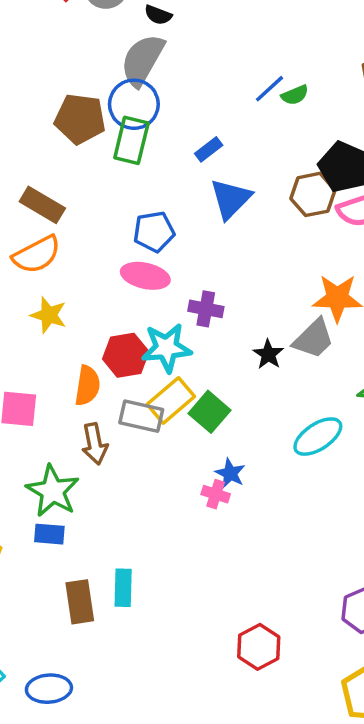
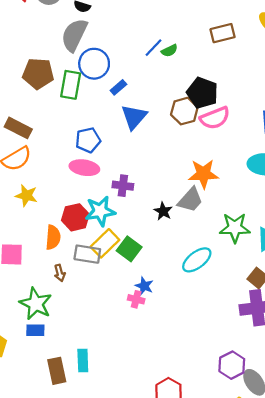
blue circle: (134, 104) -> (94, 64), moved
brown arrow: (95, 444) -> (60, 273), size x0.7

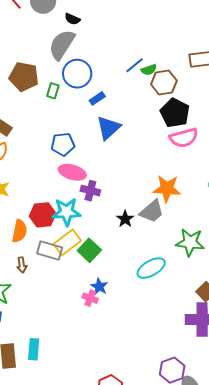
green rectangle: (71, 85) -> (53, 91), size x0.6
brown hexagon: (184, 111) -> (164, 83), moved
pink ellipse: (84, 168) -> (72, 172), moved

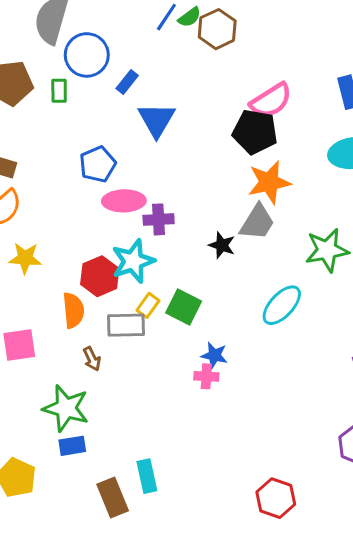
black pentagon: (175, 113) -> (255, 132), moved
yellow rectangle: (67, 242) -> (148, 305), size x0.6

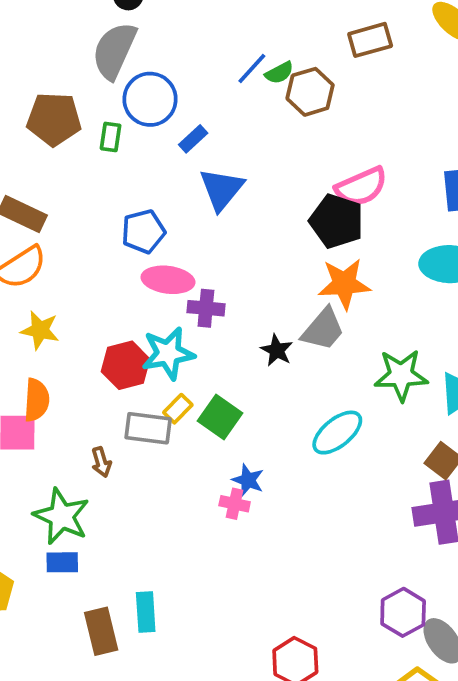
orange semicircle: (73, 310) -> (37, 400), moved

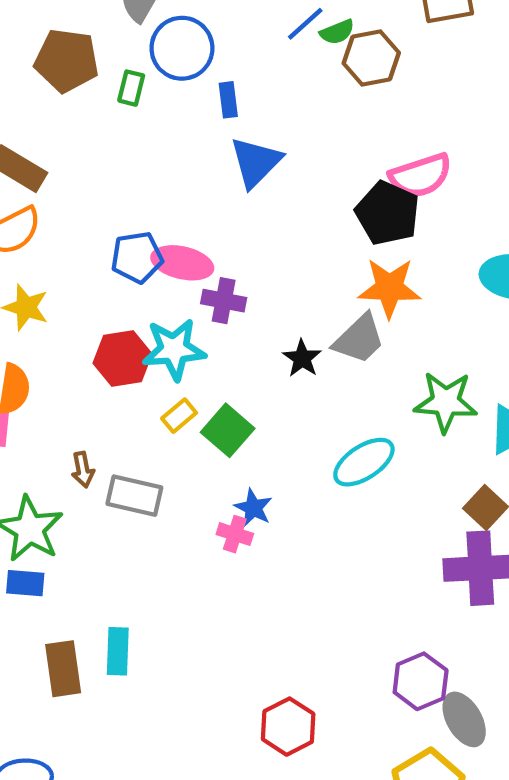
blue rectangle: (193, 139) -> (228, 100), turned -60
blue pentagon: (143, 231) -> (137, 257), moved
gray rectangle: (148, 428) -> (134, 496), moved

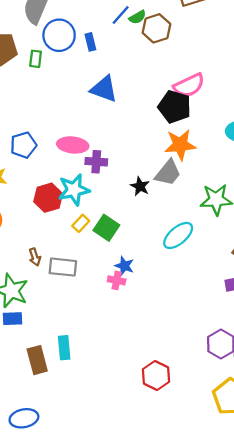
blue rectangle: (228, 100) -> (90, 42), moved
blue triangle: (256, 162) -> (104, 89), turned -48
blue pentagon: (137, 257) -> (23, 145), moved

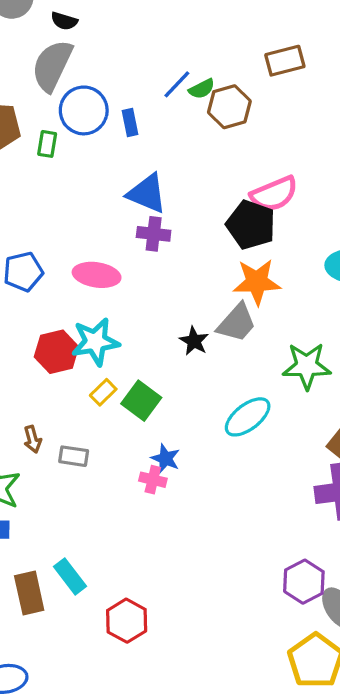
purple cross: (96, 162) -> (154, 234), moved
gray rectangle: (63, 267) -> (74, 456), size x0.7
cyan rectangle: (64, 348) -> (70, 576), turned -35
red hexagon: (156, 375) -> (127, 621), moved

